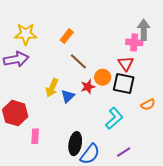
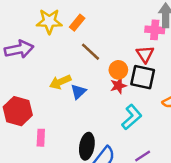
yellow star: (26, 34) -> (49, 21), moved
red star: (88, 87) -> (118, 86), moved
yellow arrow: (52, 88) -> (60, 82), turned 42

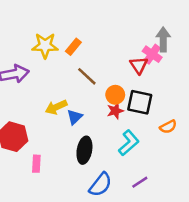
pink cross: (155, 30) -> (152, 54), turned 30
red triangle: (145, 54) -> (139, 65), moved
black ellipse: (87, 146) -> (84, 150), moved

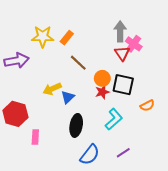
gray arrow: (163, 39) -> (120, 31), moved

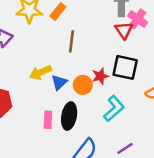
brown line: (78, 63) -> (72, 41), turned 54
orange circle: (102, 78) -> (83, 85), moved
pink rectangle: (35, 137) -> (48, 120), moved

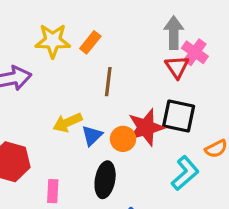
red star: (100, 76) -> (146, 127), size x1.6
cyan L-shape: (114, 109) -> (185, 173), moved
pink rectangle: (48, 120) -> (53, 191), moved

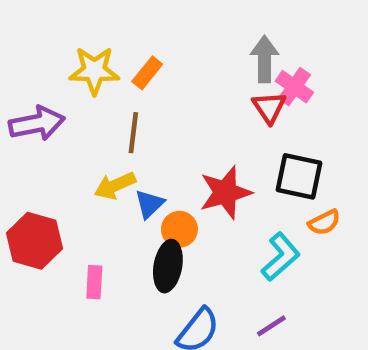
brown line: (108, 82) -> (133, 133), moved
black square: (179, 116) -> (299, 176), moved
orange circle: (123, 139) -> (179, 229), moved

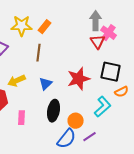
yellow arrow: (115, 186) -> (17, 81), moved
orange circle: (179, 229) -> (76, 121), moved
purple line: (271, 326) -> (90, 137), moved

